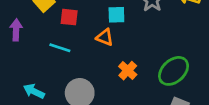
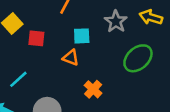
cyan line: (60, 48) -> (18, 79), moved, turned -60
green ellipse: (174, 71) -> (138, 58), moved

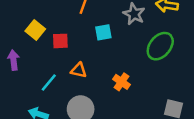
orange triangle: (71, 58) -> (79, 70), moved

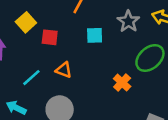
orange cross: (121, 82) -> (122, 82), moved

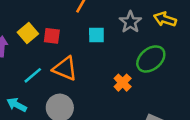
yellow square: (26, 22) -> (28, 33), moved
orange triangle: (64, 70) -> (65, 69), size x1.5

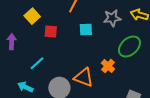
gray star: (130, 22) -> (112, 18), turned 30
yellow square: (28, 33) -> (32, 16), moved
orange triangle: (65, 69) -> (84, 77), moved

